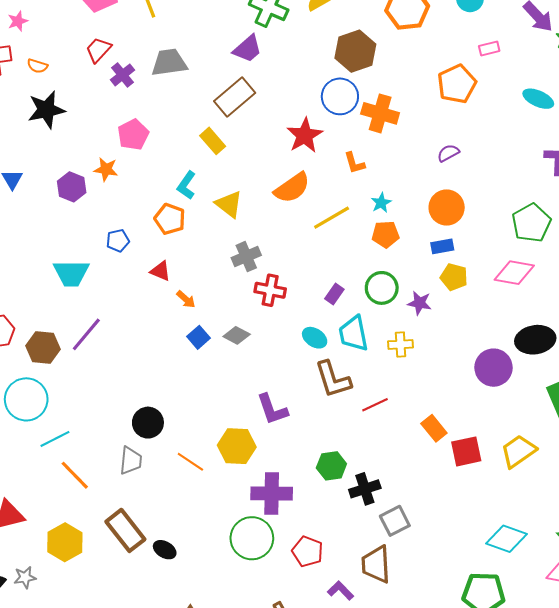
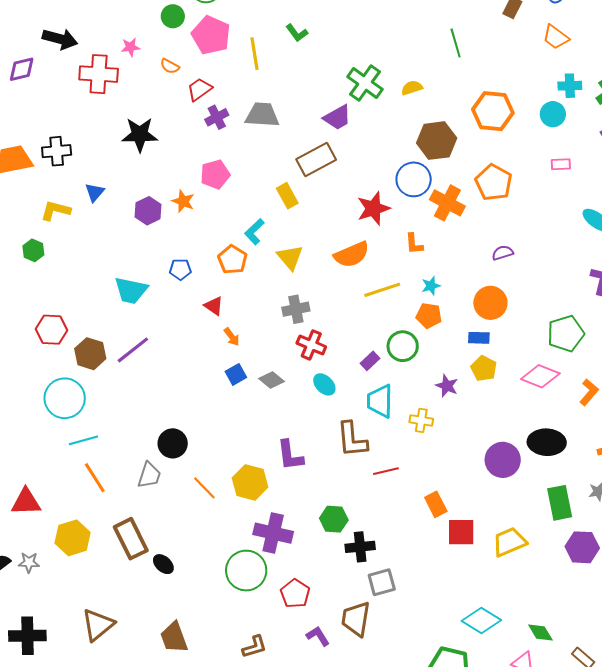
orange semicircle: (37, 66) -> (170, 66), moved
orange pentagon: (457, 84) -> (494, 183), moved, turned -30
green circle: (382, 288) -> (403, 346), moved
cyan ellipse: (315, 338) -> (324, 384), moved

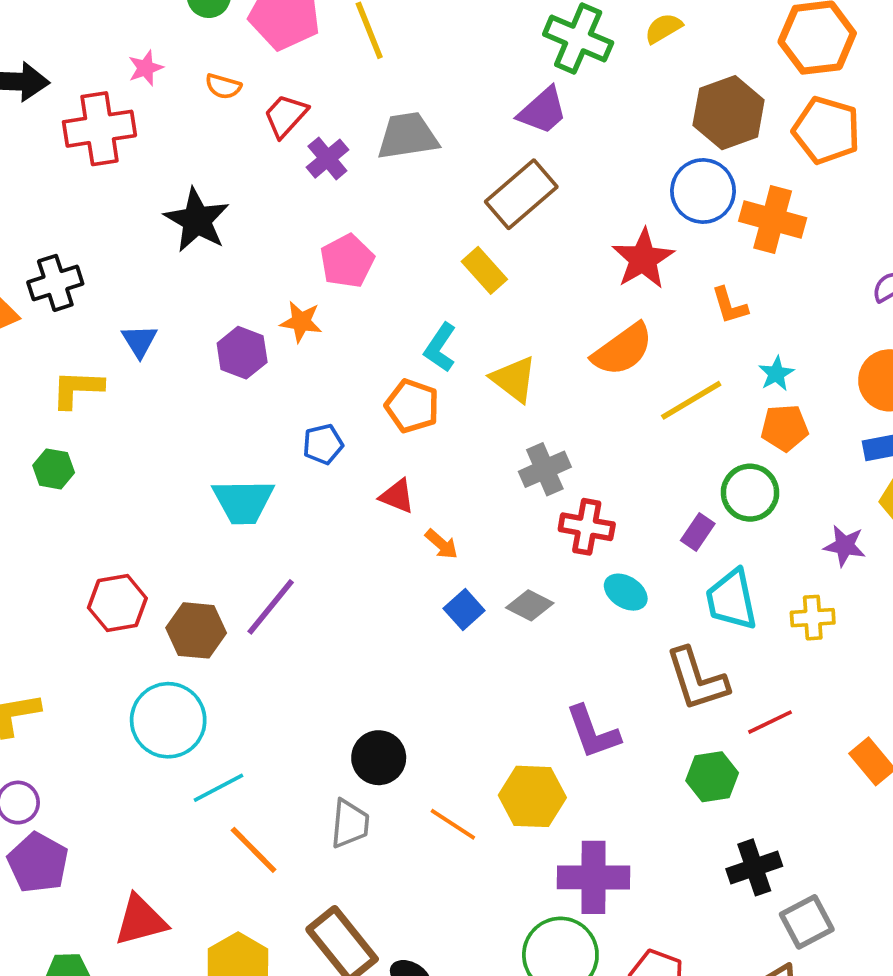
black star: (140, 135) -> (197, 220), turned -30
orange pentagon: (494, 183) -> (826, 130), moved
green hexagon: (334, 519) -> (712, 777), moved

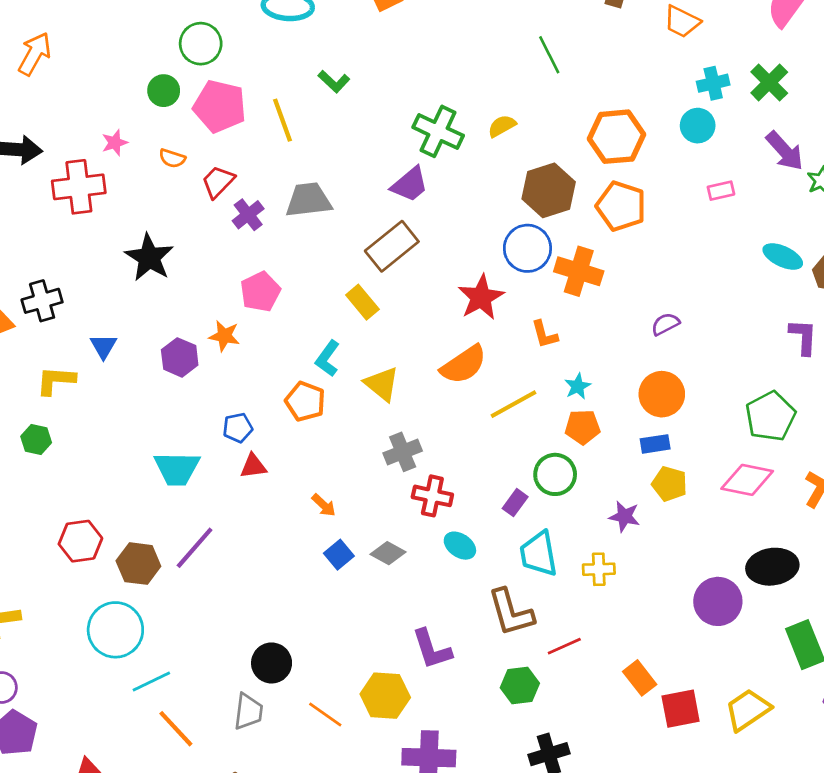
red triangle: (397, 496) -> (253, 466), moved, turned -32

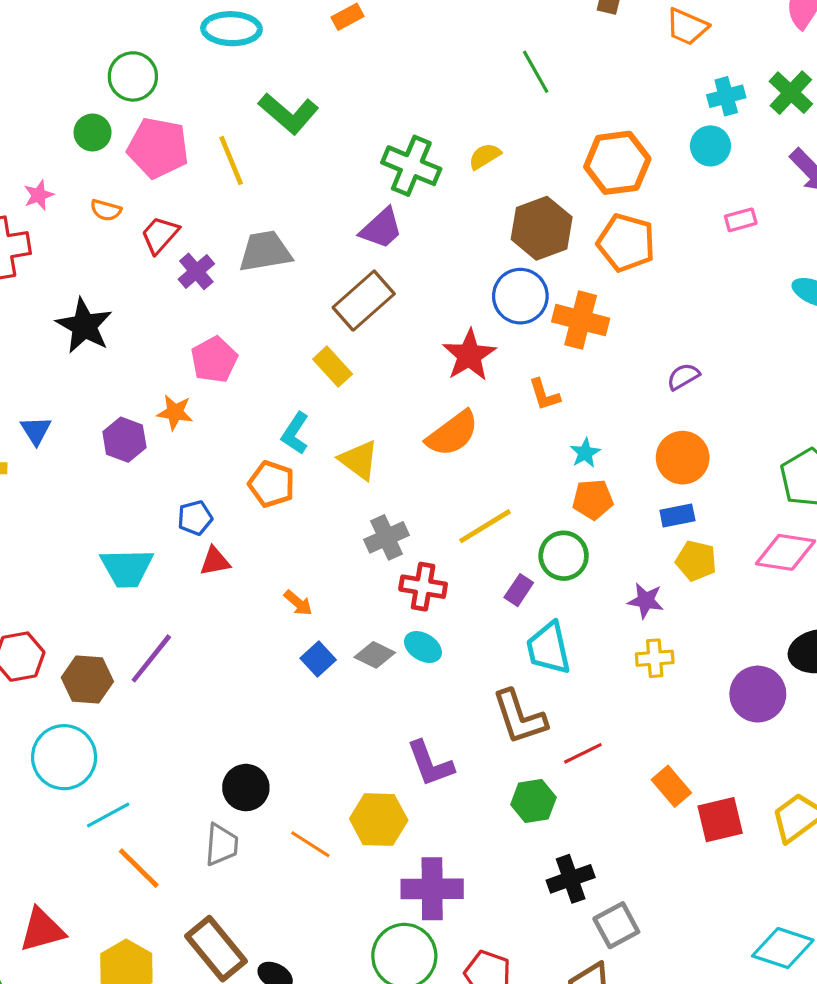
green L-shape: (334, 81) -> (289, 113), size x1.6
yellow line: (513, 404) -> (485, 526), moved
cyan ellipse: (460, 546) -> (423, 647), moved
yellow cross: (599, 569) -> (655, 658), moved

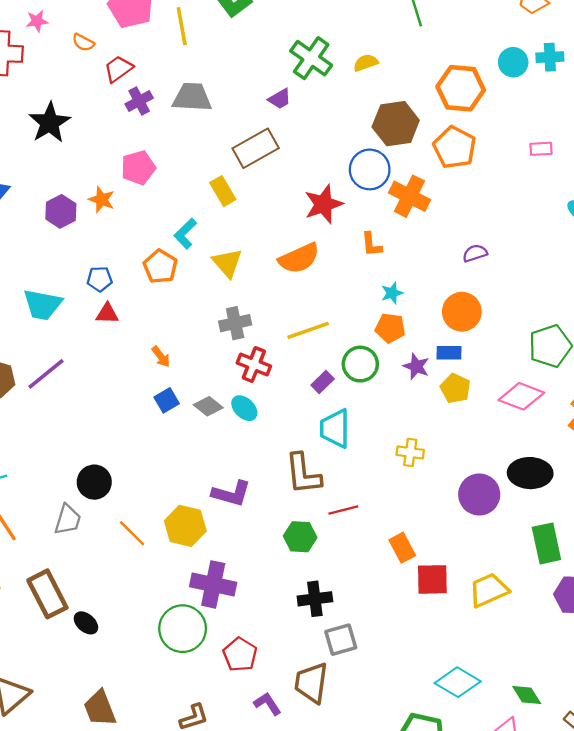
cyan circle: (710, 146) -> (513, 62), moved
purple trapezoid: (381, 228) -> (280, 99), size x0.7
purple star: (646, 601) -> (416, 366), moved
purple L-shape: (430, 764) -> (231, 494), turned -66

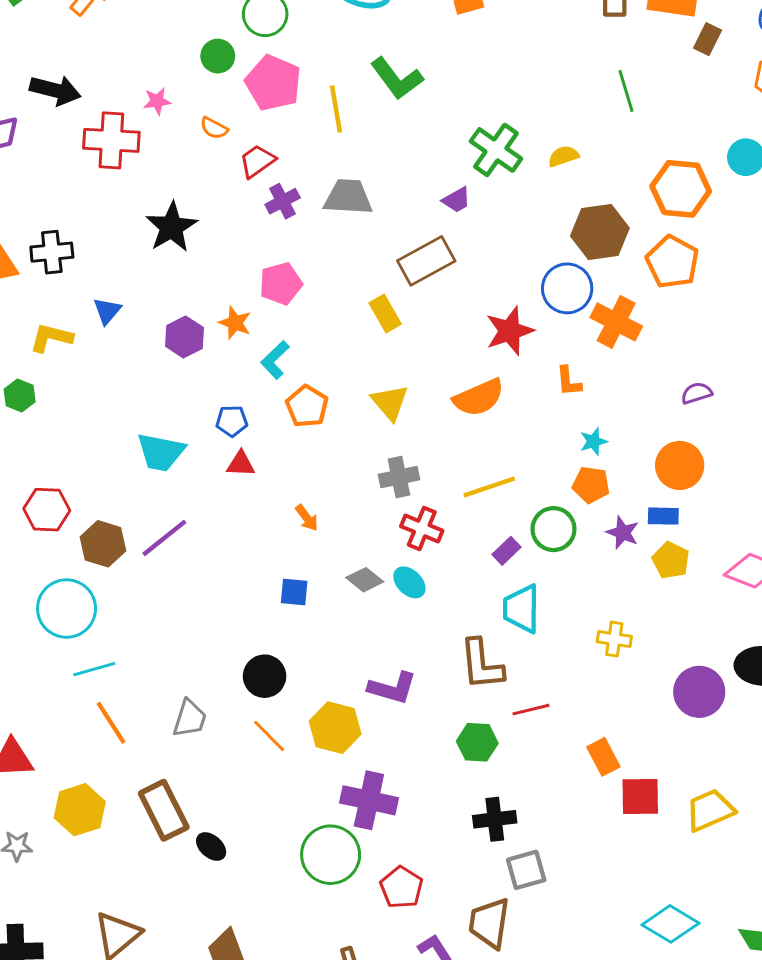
cyan L-shape: (185, 234) -> (275, 360), moved
blue square: (167, 400) -> (294, 592), moved, turned 35
black circle: (94, 482) -> (265, 676), moved

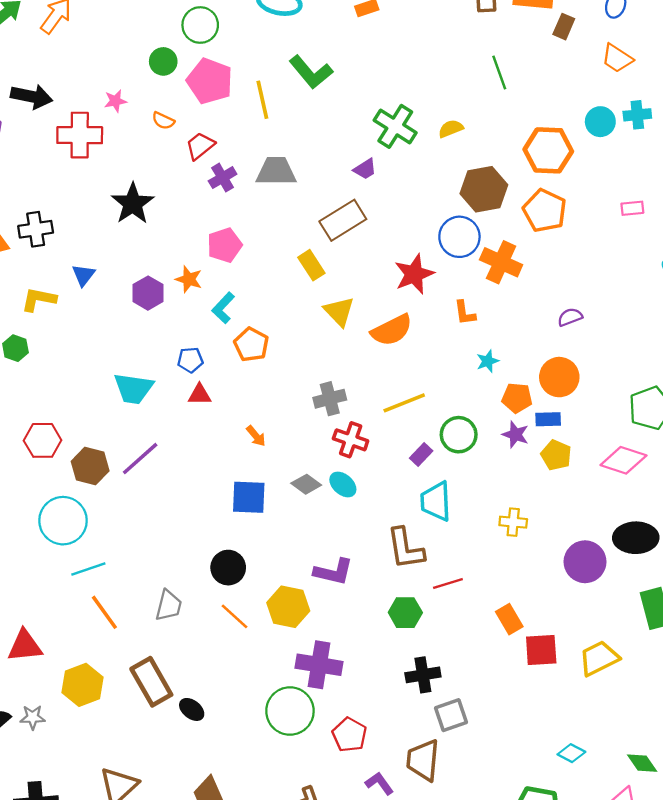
yellow triangle: (390, 402) -> (339, 311), moved
orange pentagon: (591, 485) -> (517, 398), moved
blue square: (294, 592) -> (249, 497), size x1.5
cyan diamond: (670, 924) -> (571, 753), size x0.6

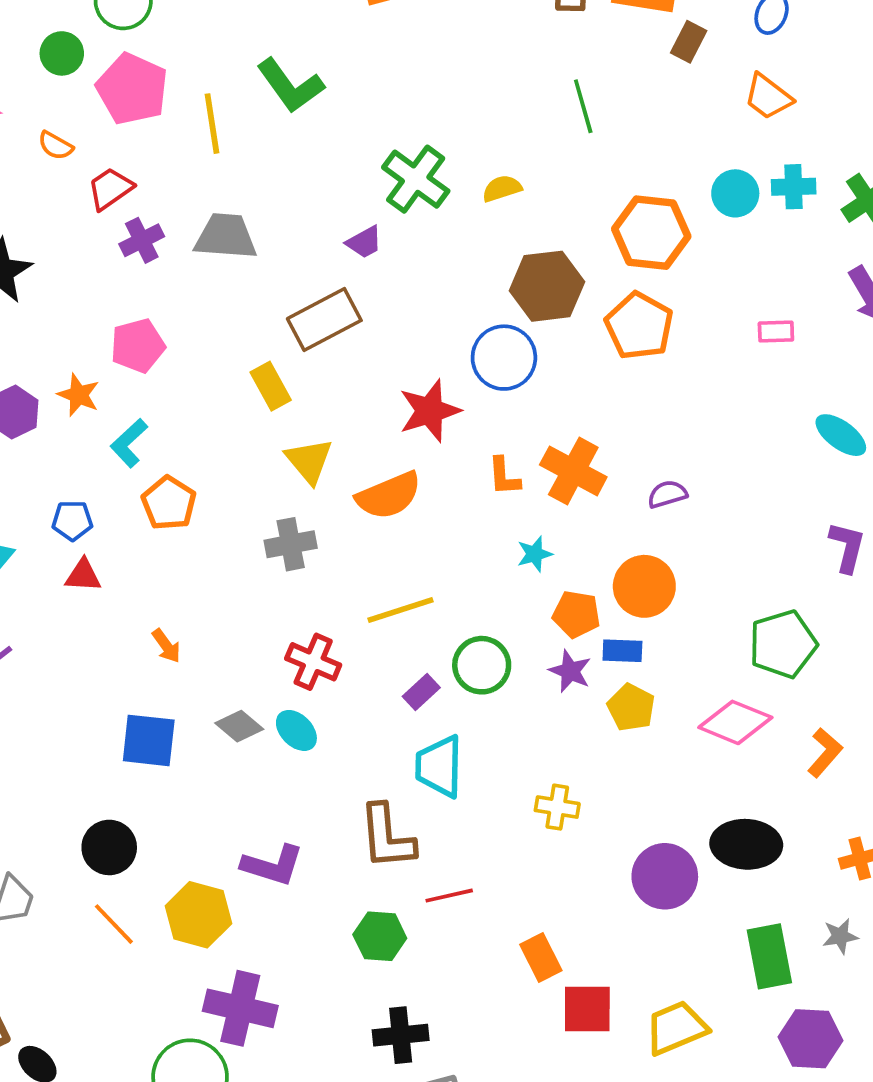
orange cross: (501, 262) -> (573, 471), moved
gray cross: (330, 399) -> (291, 544), moved

